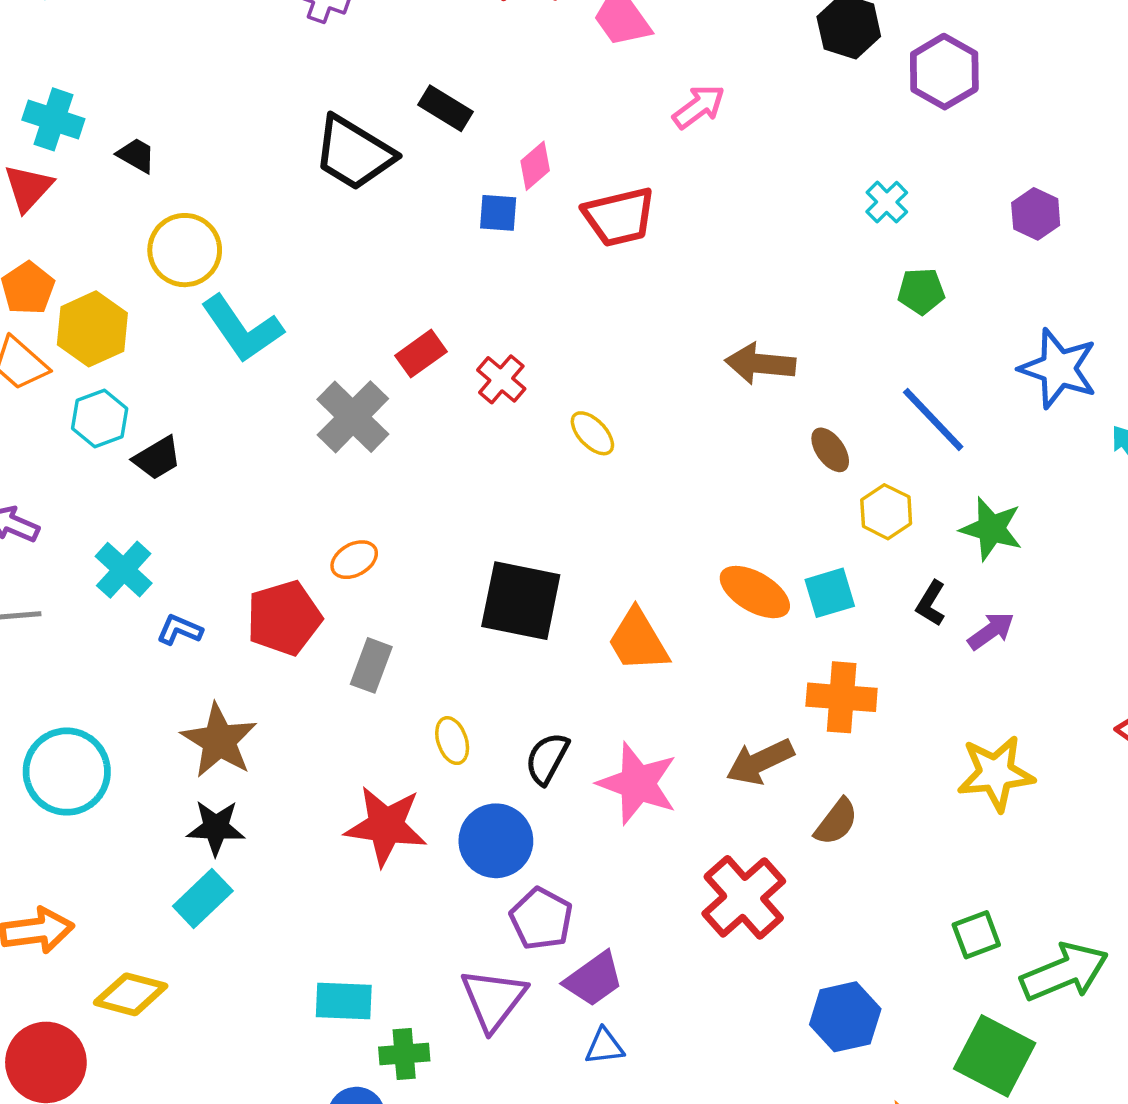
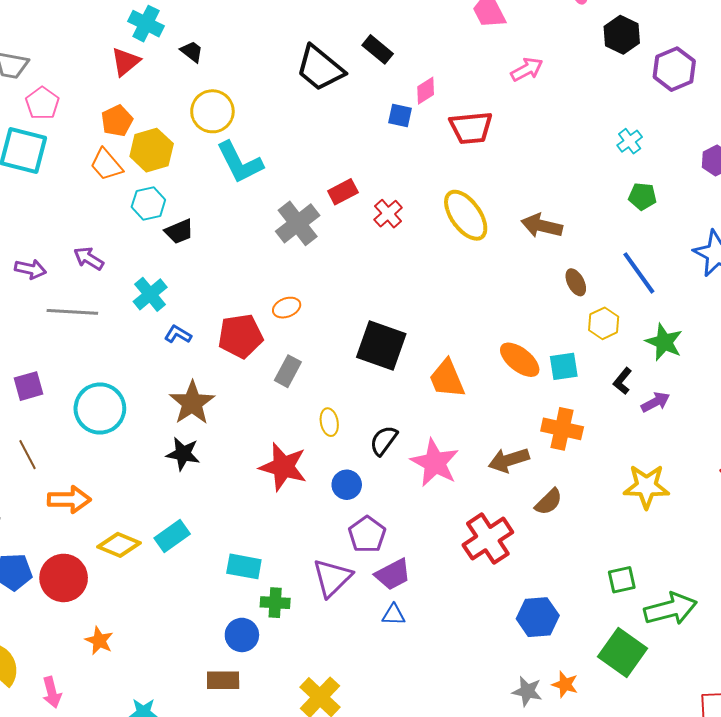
yellow ellipse: (592, 433) -> (466, 215), moved, size x1.8
blue circle: (496, 841) -> (347, 485), size x0.7
cyan rectangle: (203, 898) -> (172, 536), moved

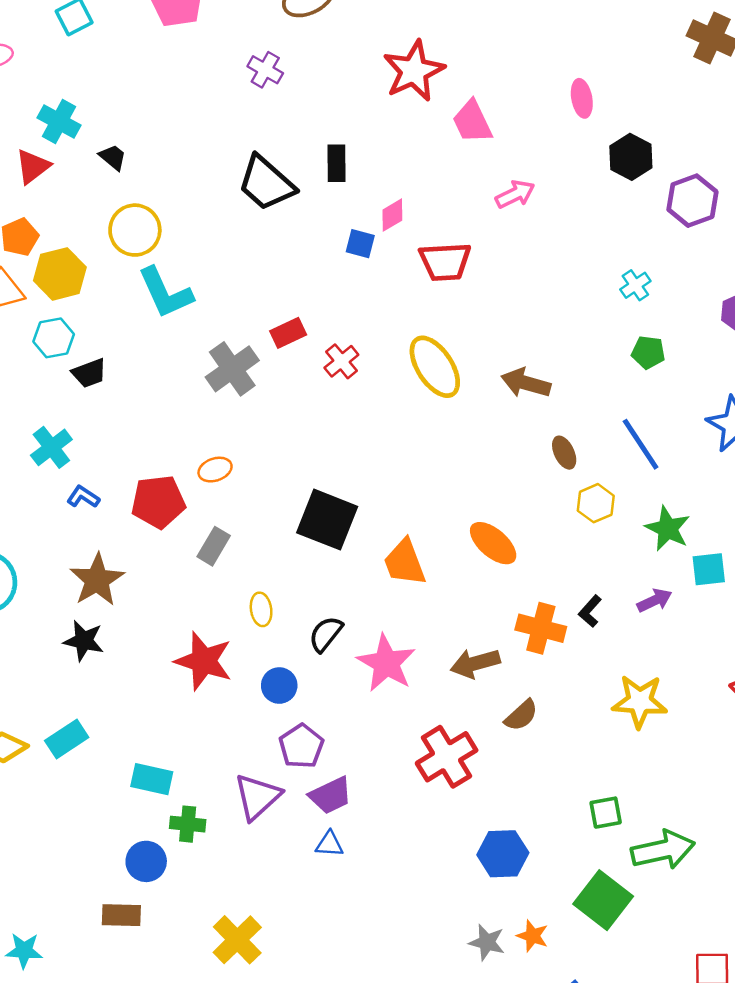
black rectangle: (378, 49) -> (336, 163), turned 48
cyan square: (564, 366) -> (709, 569), moved
black L-shape: (622, 381) -> (590, 611), moved

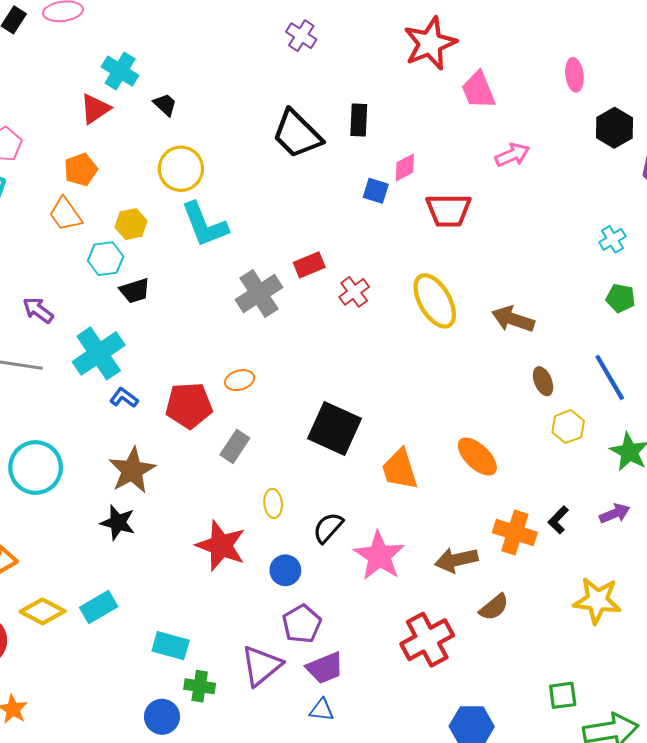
yellow hexagon: (60, 274) -> (131, 224), moved, size x0.7
cyan cross: (51, 447) -> (99, 353), size x1.4

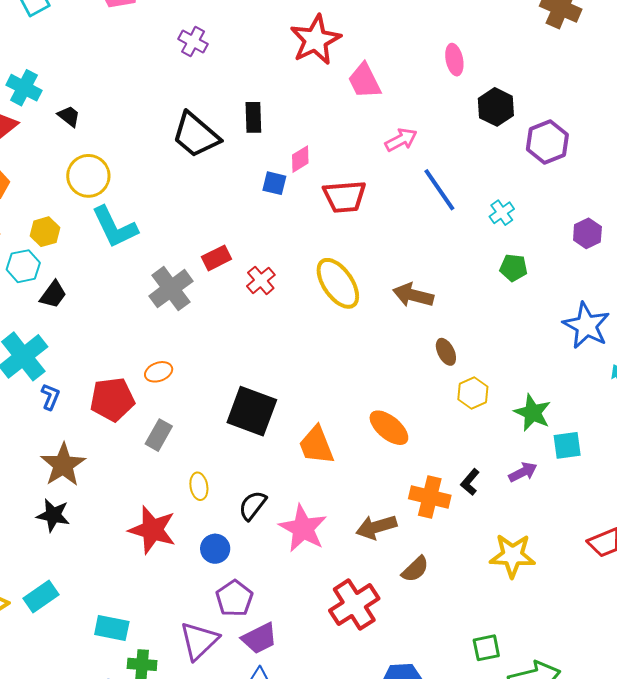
black trapezoid: (135, 291) -> (53, 295), turned -32
blue line: (610, 377) -> (439, 190), moved
blue L-shape: (124, 398) -> (50, 397), turned 80

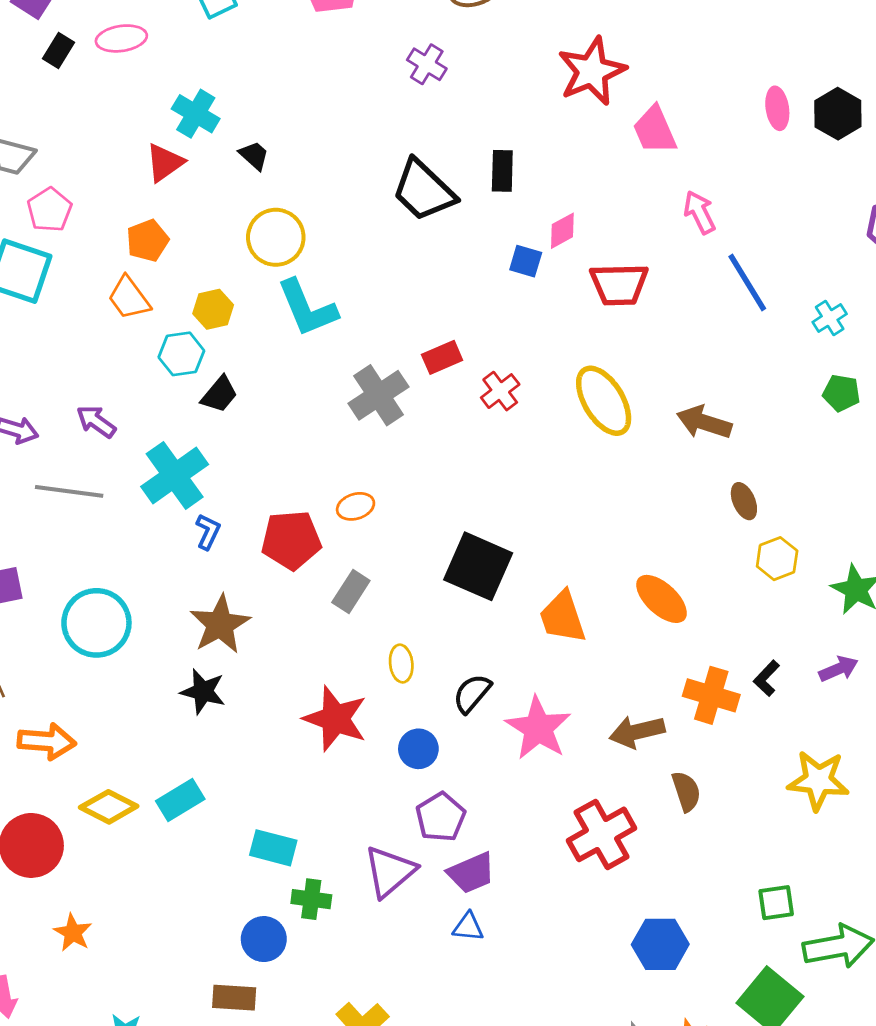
black hexagon: (496, 107) -> (838, 114), moved
pink arrow: (401, 140) -> (700, 212), turned -92
brown semicircle: (415, 569) -> (686, 791), turned -68

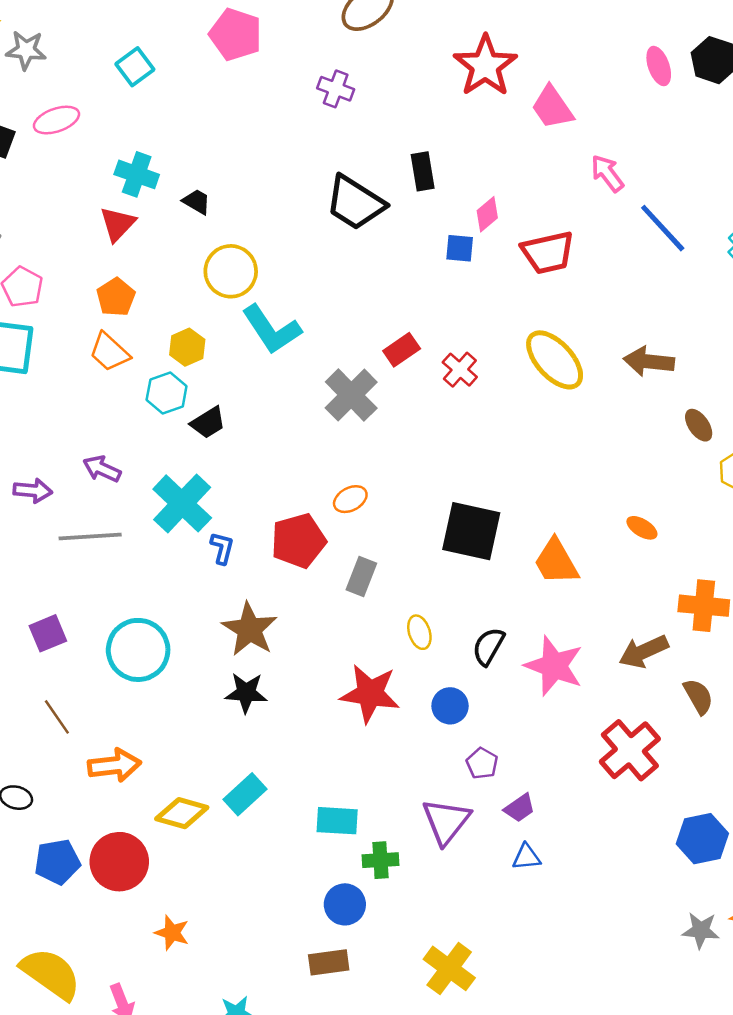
black trapezoid: (219, 394) -> (208, 423), turned 30
orange ellipse: (662, 599) -> (642, 528), size x0.6
purple pentagon: (441, 817) -> (482, 763), size x0.7
purple trapezoid: (471, 873) -> (520, 808), size x0.7

